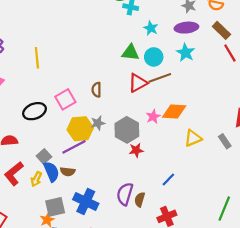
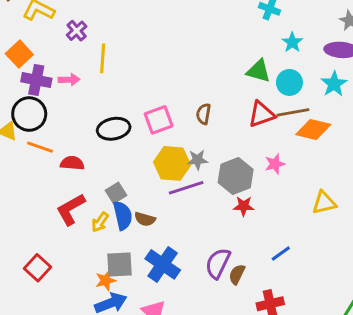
yellow line: (37, 58) -> (103, 58), moved
orange diamond: (174, 112) -> (313, 129), moved
purple line: (74, 147) -> (186, 188), moved

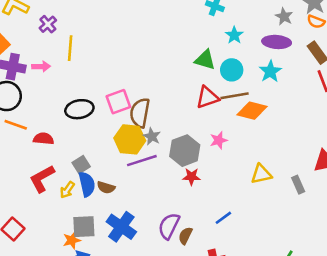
brown semicircle: (203, 114) -> (140, 113), moved, size x1.6
gray star: (197, 160) -> (152, 136), turned 30

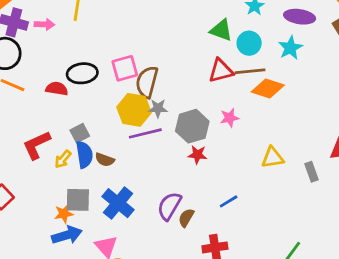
gray star: (152, 136) -> (158, 108), turned -30
red semicircle: (43, 139) -> (57, 89), moved

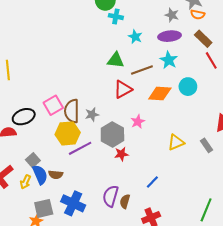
cyan circle: (249, 43) -> (188, 87), moved
brown line: (250, 71) -> (142, 70), moved
gray star: (158, 108) -> (92, 114), moved

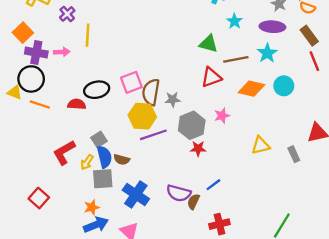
blue line: (152, 182) -> (213, 185), moved
purple semicircle: (111, 196) -> (179, 193), turned -100
gray square: (44, 208) -> (103, 179), moved

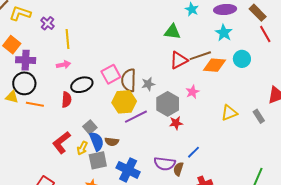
pink arrow: (62, 52) -> (63, 65), moved
brown line: (236, 59) -> (200, 56), moved
red semicircle: (77, 104) -> (66, 100), turned 98

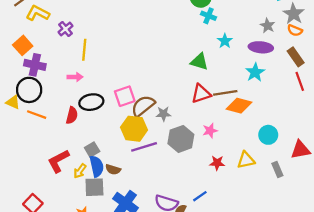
cyan circle: (242, 59) -> (268, 135), moved
brown semicircle: (129, 80) -> (143, 106), turned 40
red star: (176, 123) -> (217, 163), moved

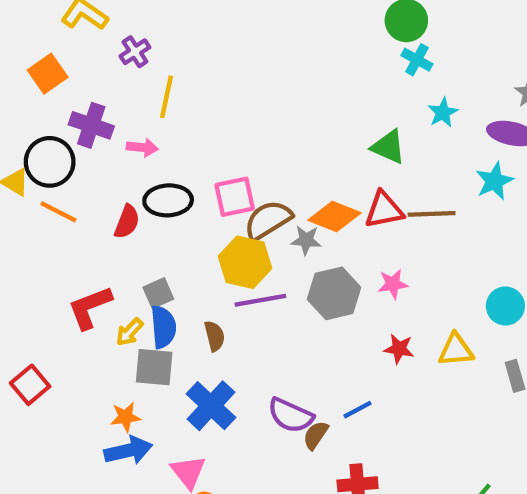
purple cross: (35, 65) -> (91, 125), moved
orange diamond: (239, 106) -> (334, 217), moved
brown semicircle: (113, 169) -> (214, 336), moved, turned -128

